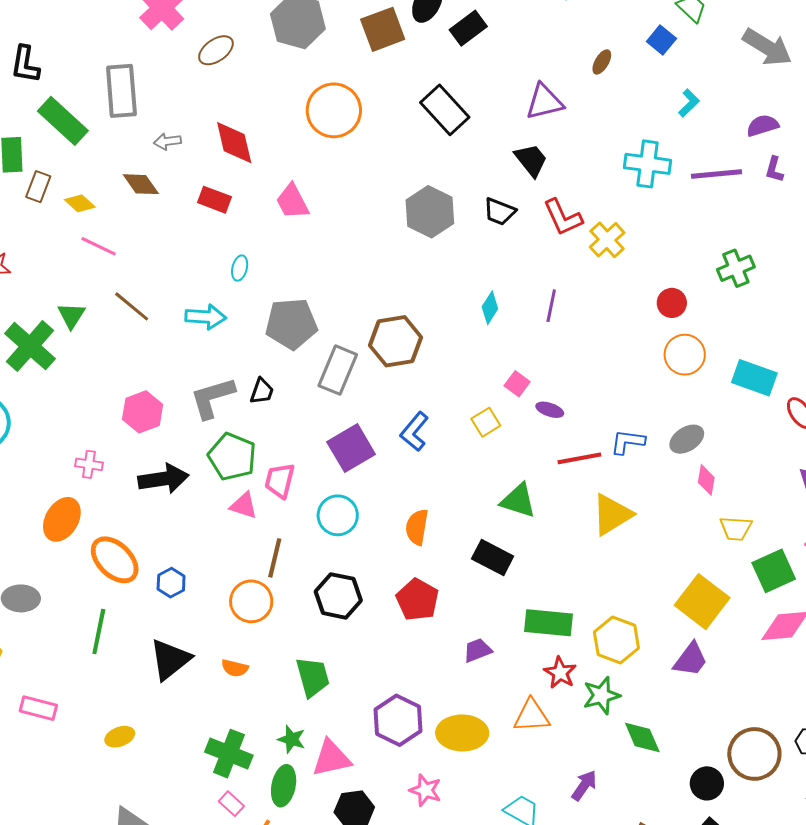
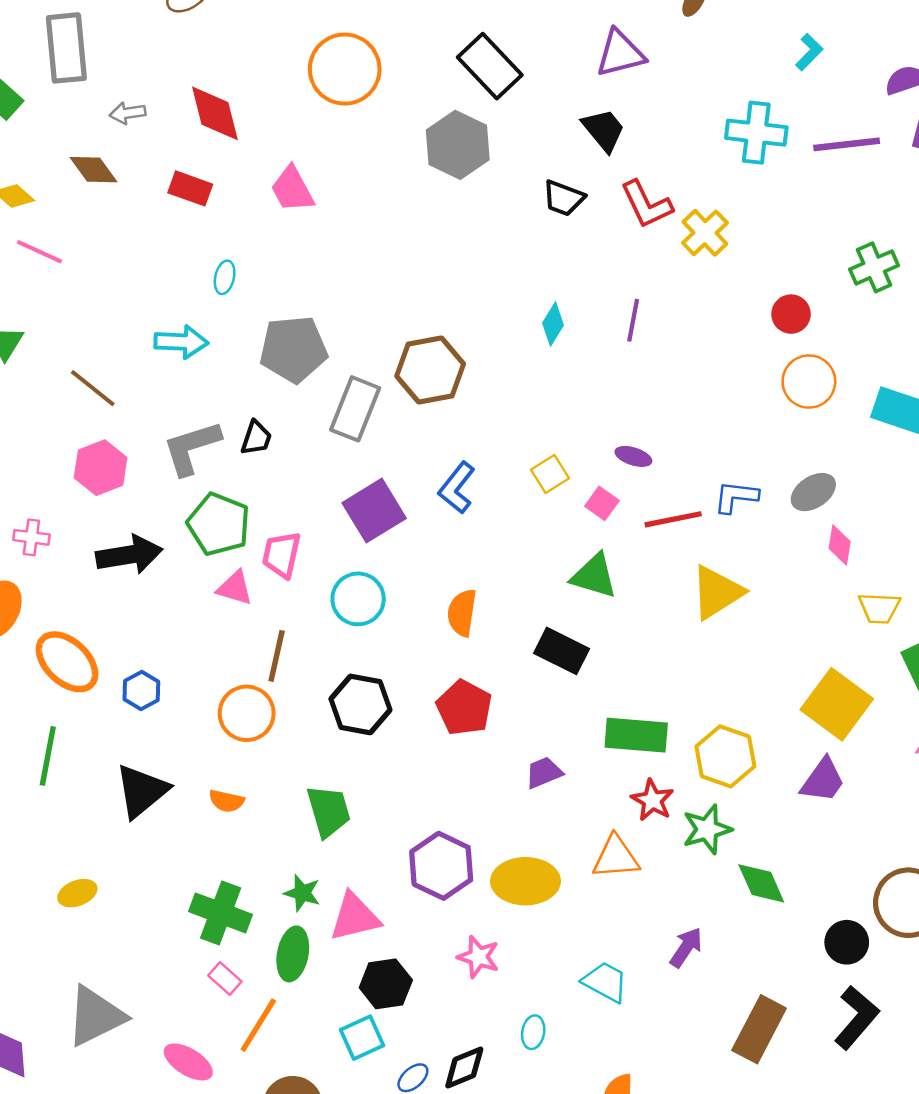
gray hexagon: (430, 212) -> (458, 145), moved
brown line: (132, 306) -> (93, 388), moved
pink square: (517, 384) -> (602, 503), moved

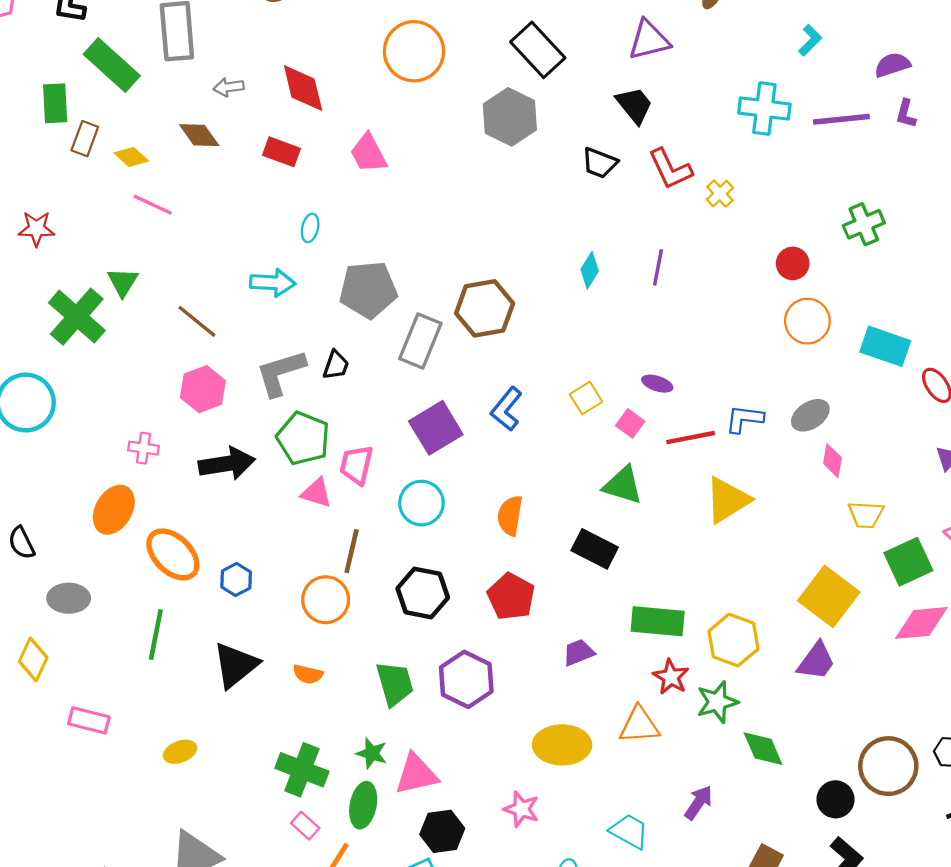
yellow cross: (705, 233) -> (720, 194), size x0.7
purple hexagon: (441, 866) -> (466, 679), moved

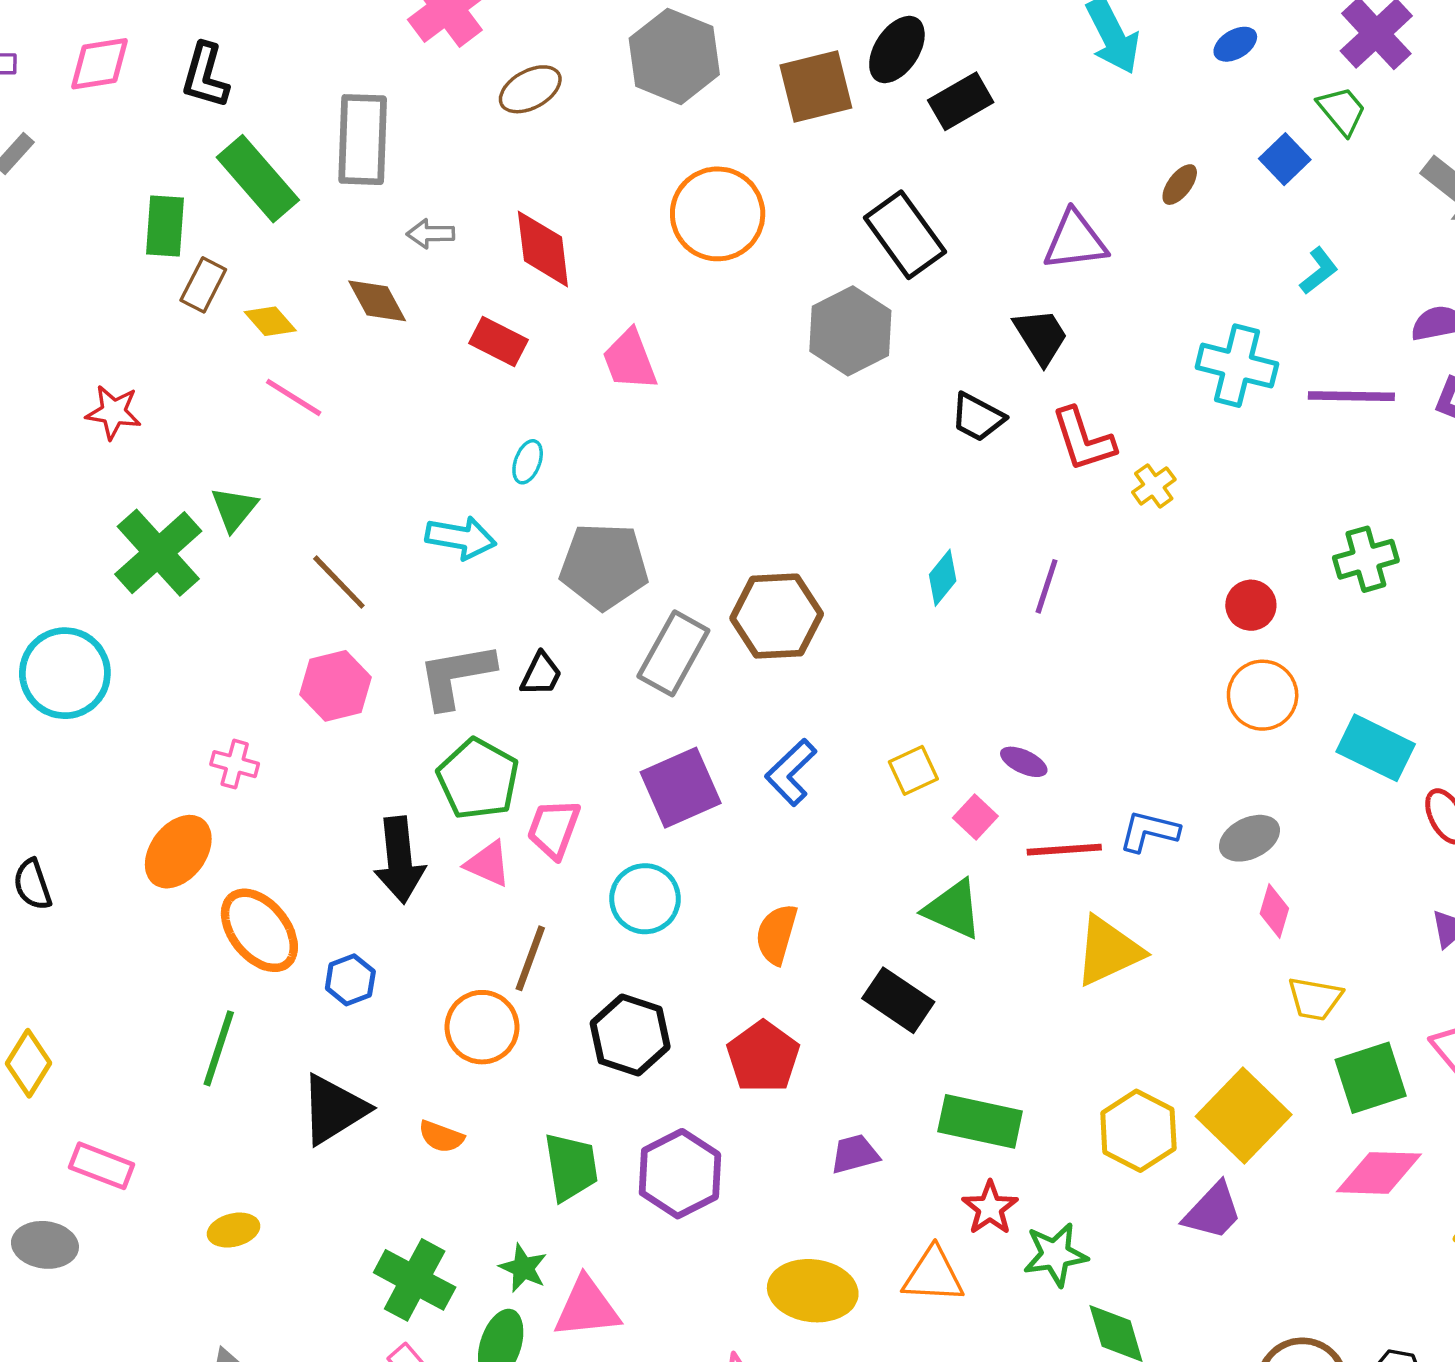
black arrow: (227, 464) -> (399, 860), moved, turned 86
gray ellipse: (69, 598) -> (45, 1245), moved
yellow hexagon: (733, 640) -> (1138, 1131), moved

